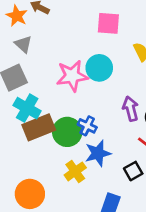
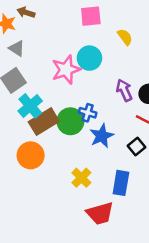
cyan cross: (27, 108) -> (30, 106), turned 30
yellow cross: (75, 171) -> (81, 178), moved
orange circle: (30, 194) -> (31, 155), moved

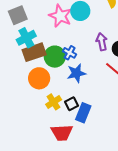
pink star: (66, 70) -> (60, 16), turned 30
black square: (137, 147) -> (71, 104), moved
orange circle: (31, 155) -> (39, 78), moved

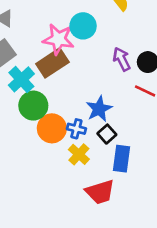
brown rectangle: (34, 52) -> (52, 63), moved
blue cross: (70, 53) -> (76, 129), moved
green circle: (55, 57) -> (33, 106), moved
black square: (71, 104) -> (107, 134), moved

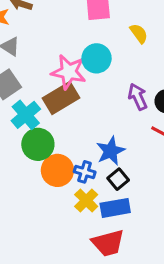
blue rectangle: (121, 159) -> (115, 208), moved, turned 70

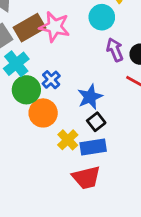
cyan circle: (97, 58) -> (102, 17), moved
brown rectangle: (61, 98) -> (30, 28), moved
blue cross: (85, 172) -> (51, 80), moved, turned 30

